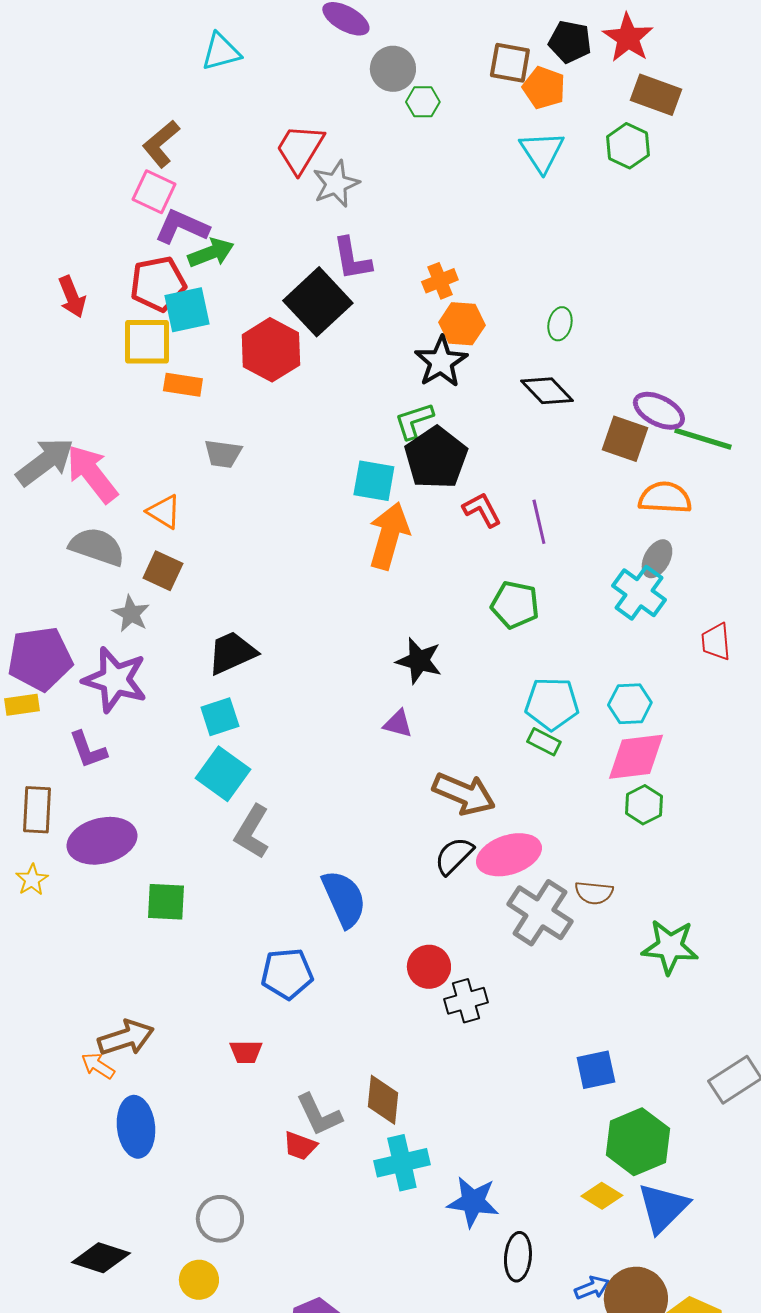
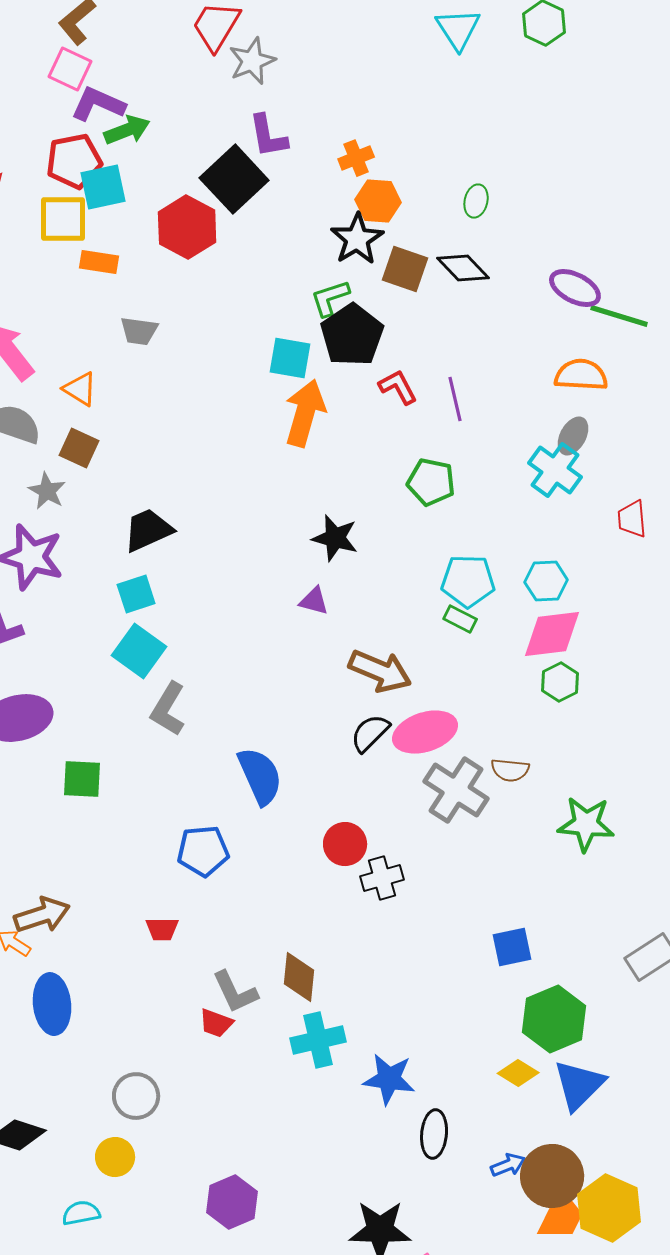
brown square: (625, 439) -> (405, 269), moved

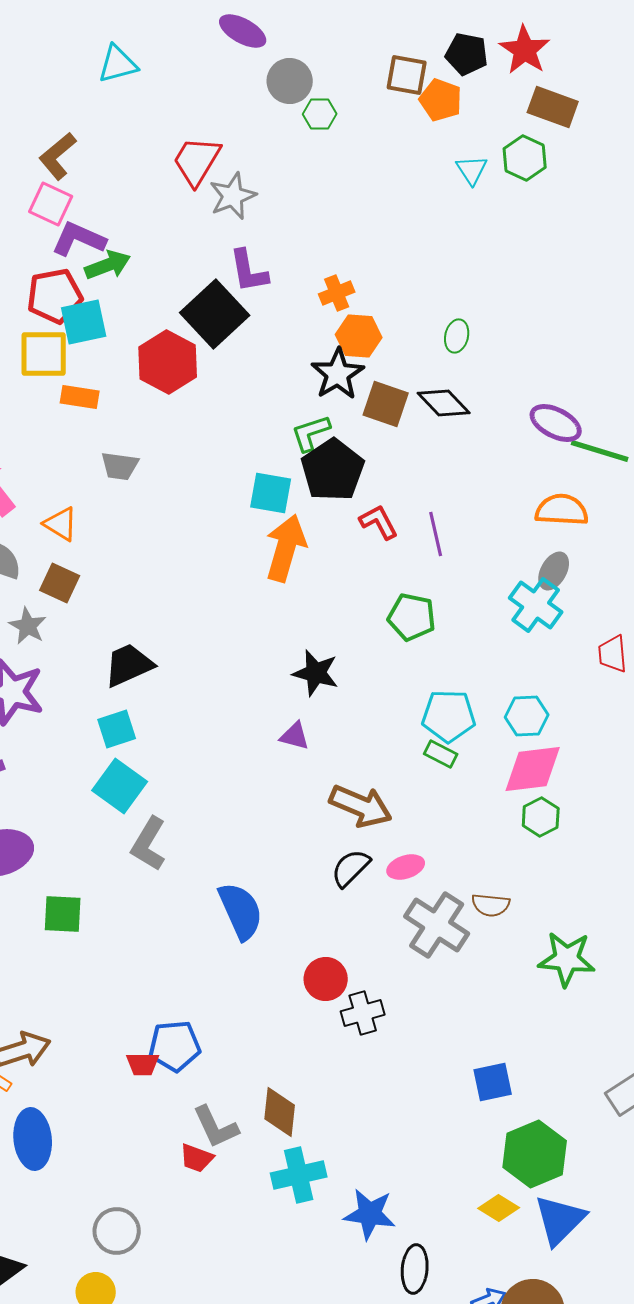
cyan triangle: (458, 29) -> (472, 170), moved, size x0.7
pink ellipse: (425, 732) -> (406, 867), size x0.6
blue pentagon: (203, 851) -> (175, 1046), moved

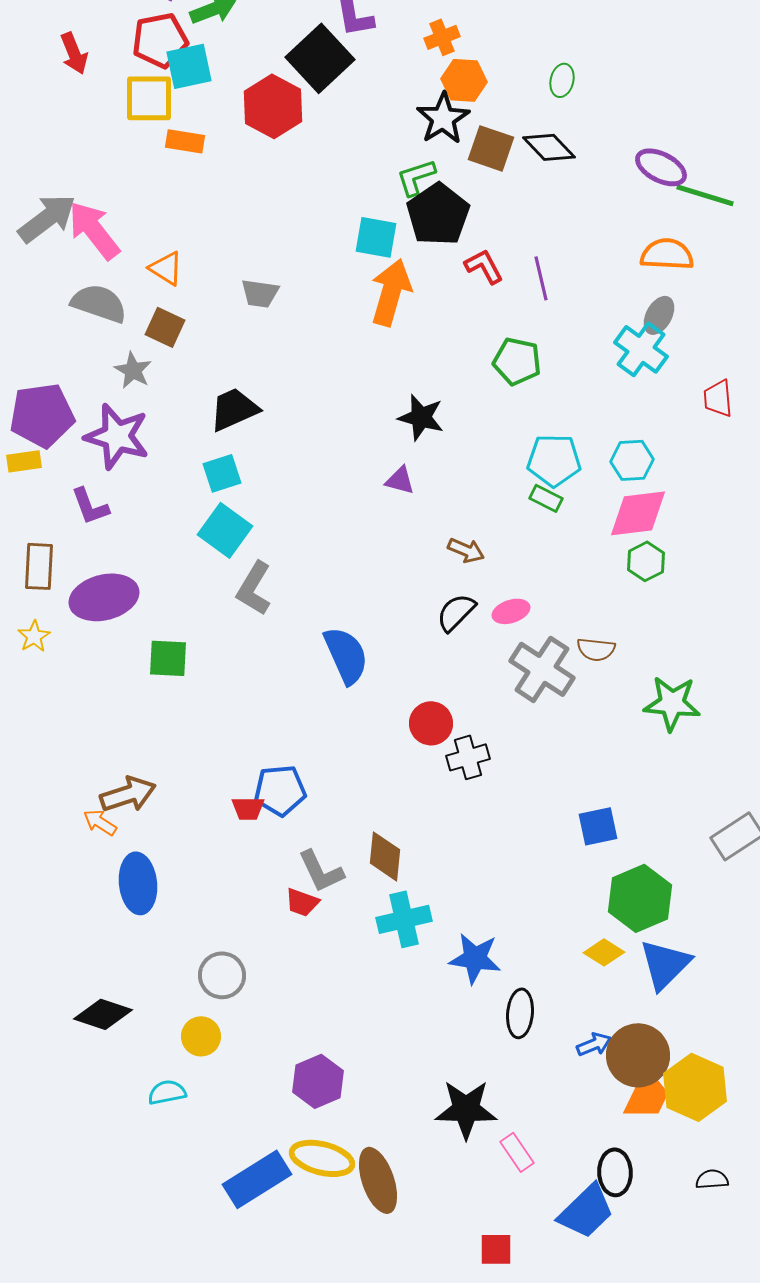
gray trapezoid: (120, 466) -> (260, 293), moved
brown arrow: (361, 806) -> (466, 550), size x0.6

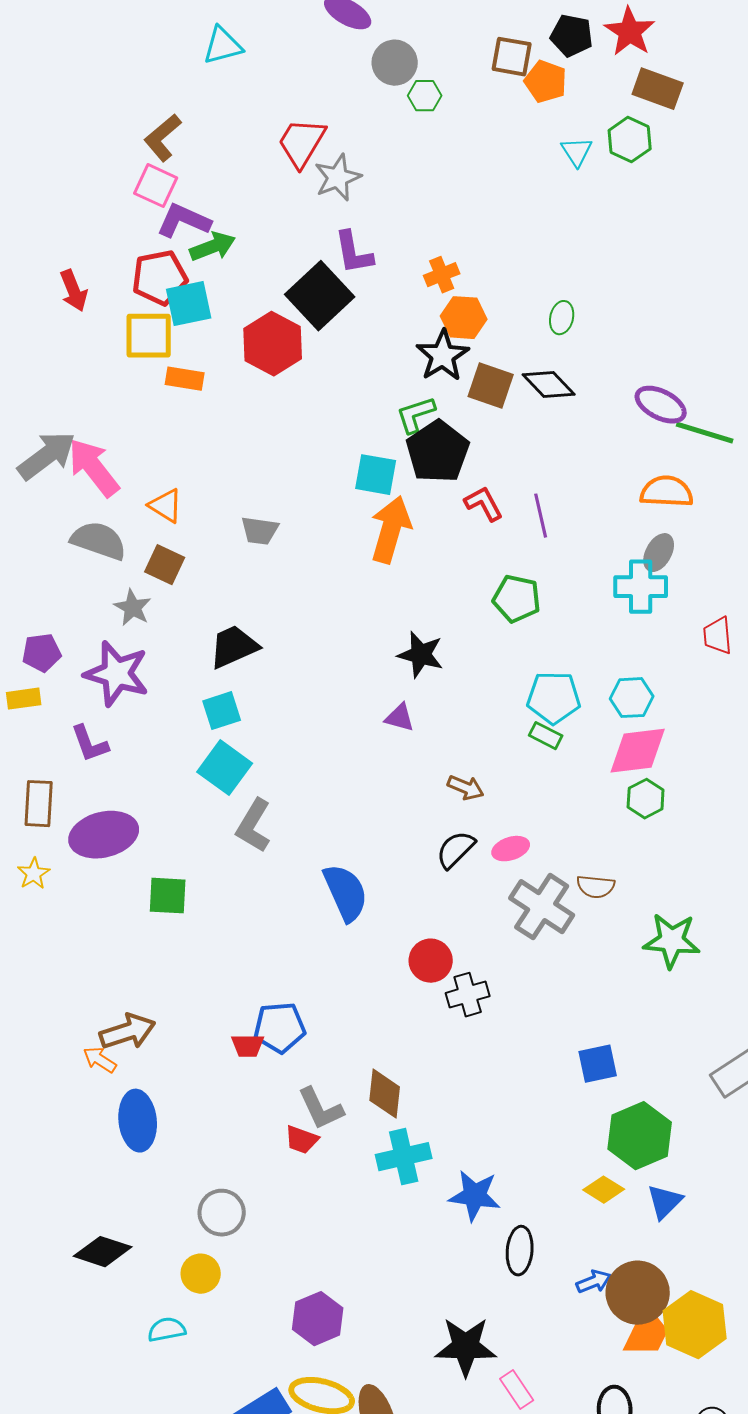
cyan cross: (641, 349) -> (641, 587), turned -36
purple pentagon: (42, 415) -> (42, 653), size x0.6
blue triangle: (665, 964) -> (665, 1202), size x0.7

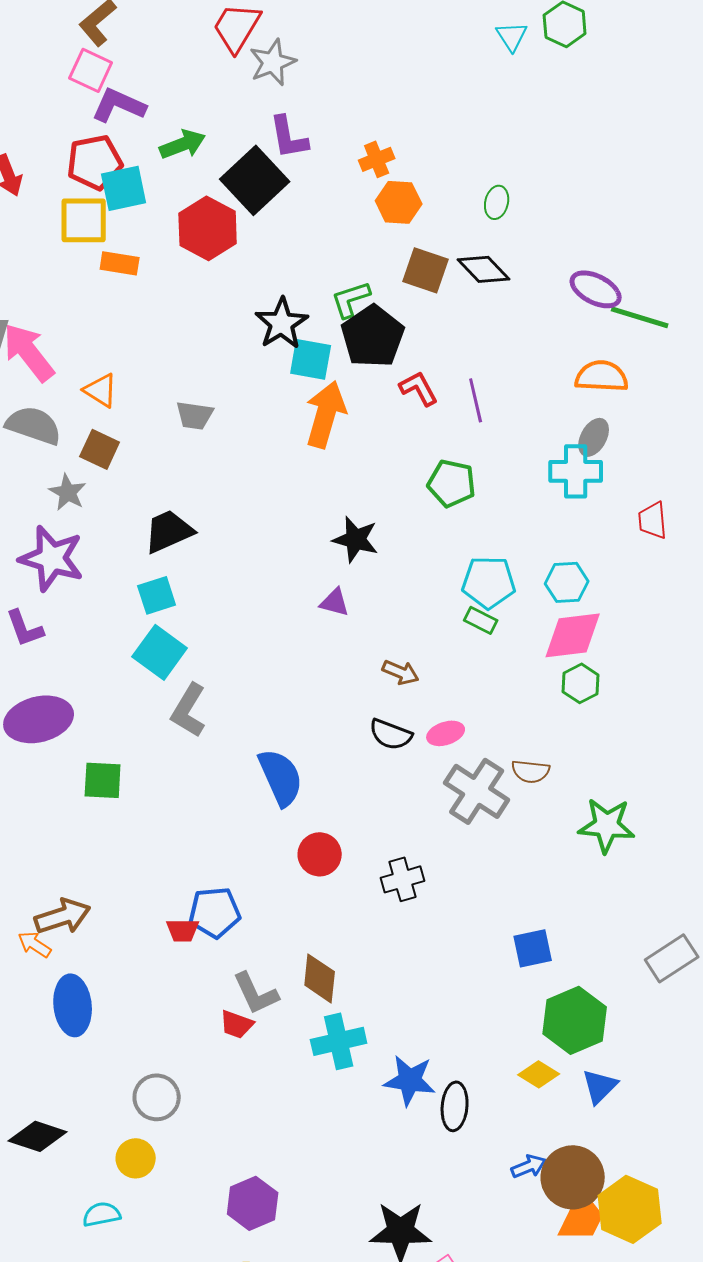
green arrow: (213, 247) -> (183, 144), moved
black star: (443, 356) -> (282, 323), moved
black semicircle: (456, 850) -> (391, 734), turned -114
red circle: (431, 961) -> (320, 854), moved
black ellipse: (520, 1251) -> (455, 1106), moved

